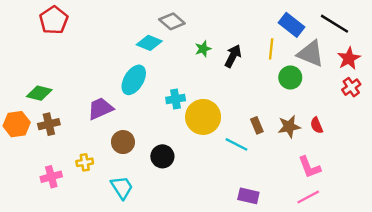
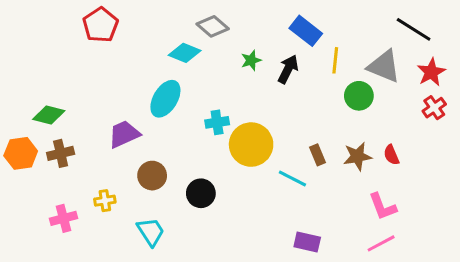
red pentagon: (54, 20) -> (100, 25), moved
blue rectangle: (291, 25) -> (306, 31), moved

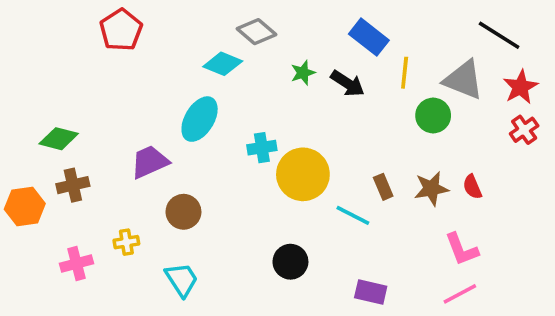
black arrow: (288, 69) -> (348, 83), turned 96
orange hexagon: (21, 153) -> (25, 206), moved
black circle: (201, 193) -> (290, 262), moved

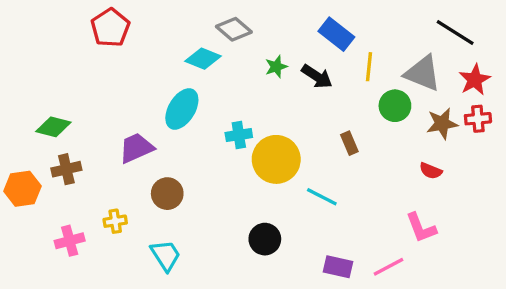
red cross: (524, 130) -> (478, 119), turned 30
brown rectangle: (383, 187) -> (349, 143), moved
red semicircle: (472, 187) -> (431, 171), turned -45
brown star: (431, 189) -> (442, 124), moved
pink line: (460, 294) -> (388, 267), moved

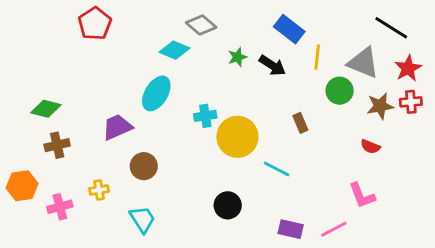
orange hexagon: (22, 189) -> (22, 186), moved

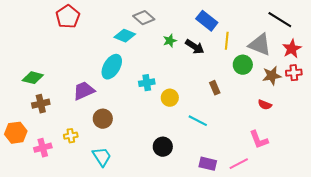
yellow circle: (237, 137) -> (170, 98), size x0.6

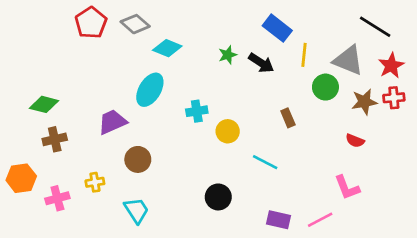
gray diamond: (144, 18) -> (135, 24), moved

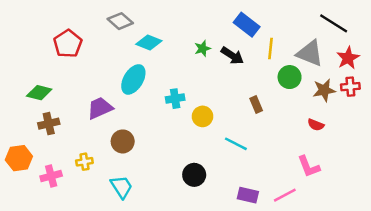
red pentagon: (91, 23) -> (68, 44), moved

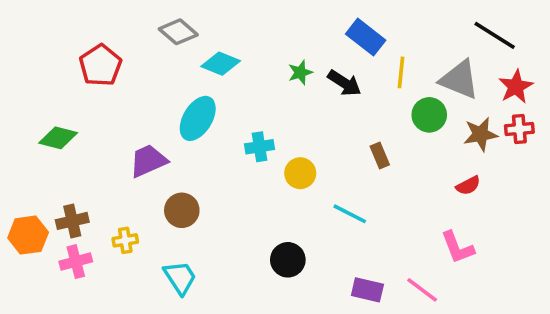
brown cross: (49, 124) -> (72, 221), moved
red semicircle: (316, 125) -> (468, 186), turned -49
pink line: (285, 195) -> (422, 290), turned 65

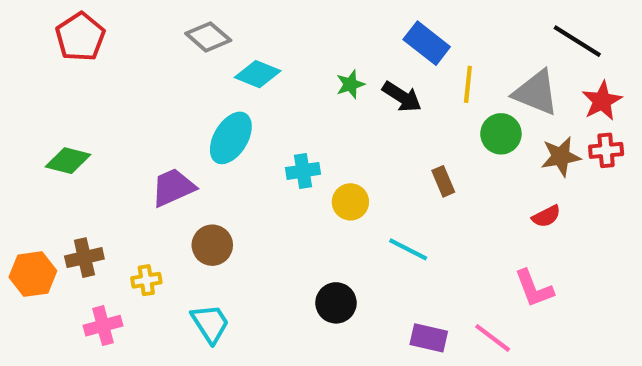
red pentagon: (101, 65) -> (80, 37), moved
pink cross: (76, 262) -> (103, 326), moved

